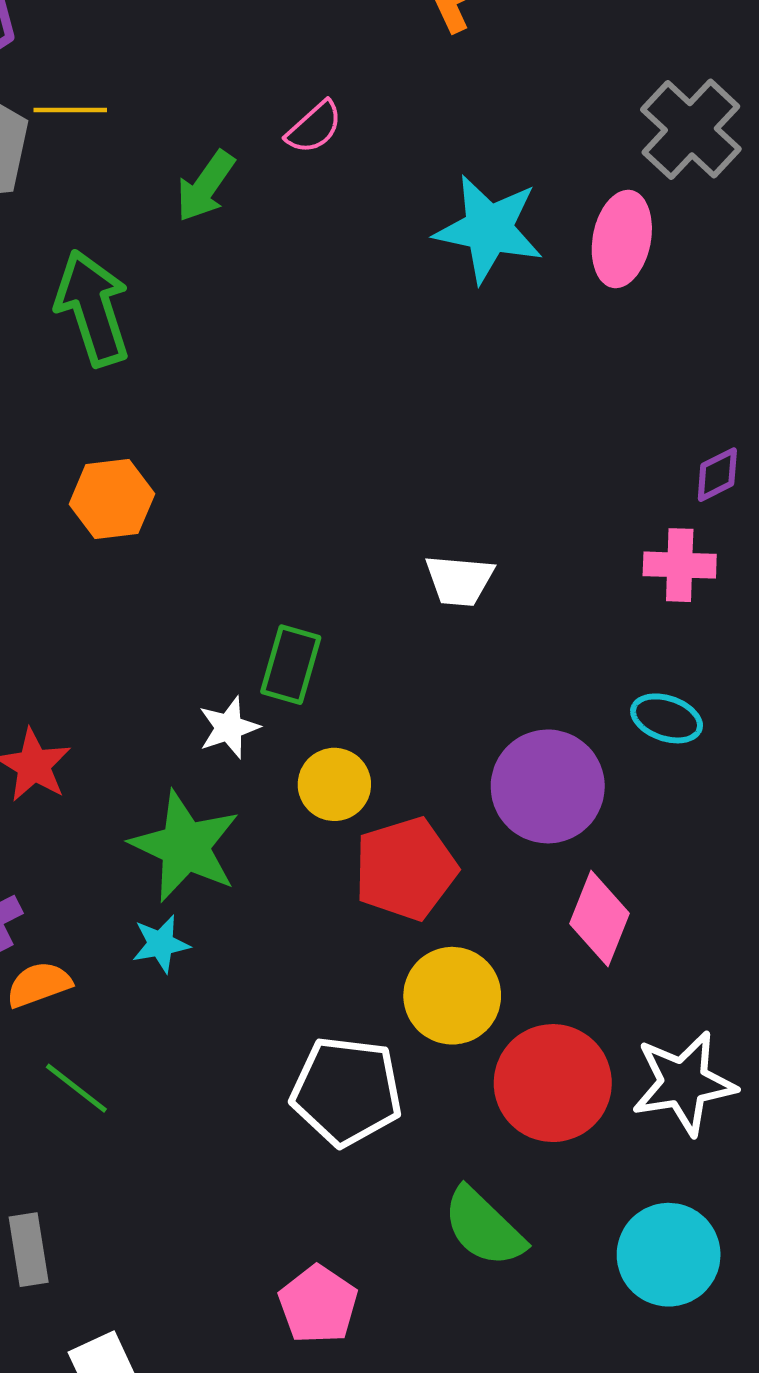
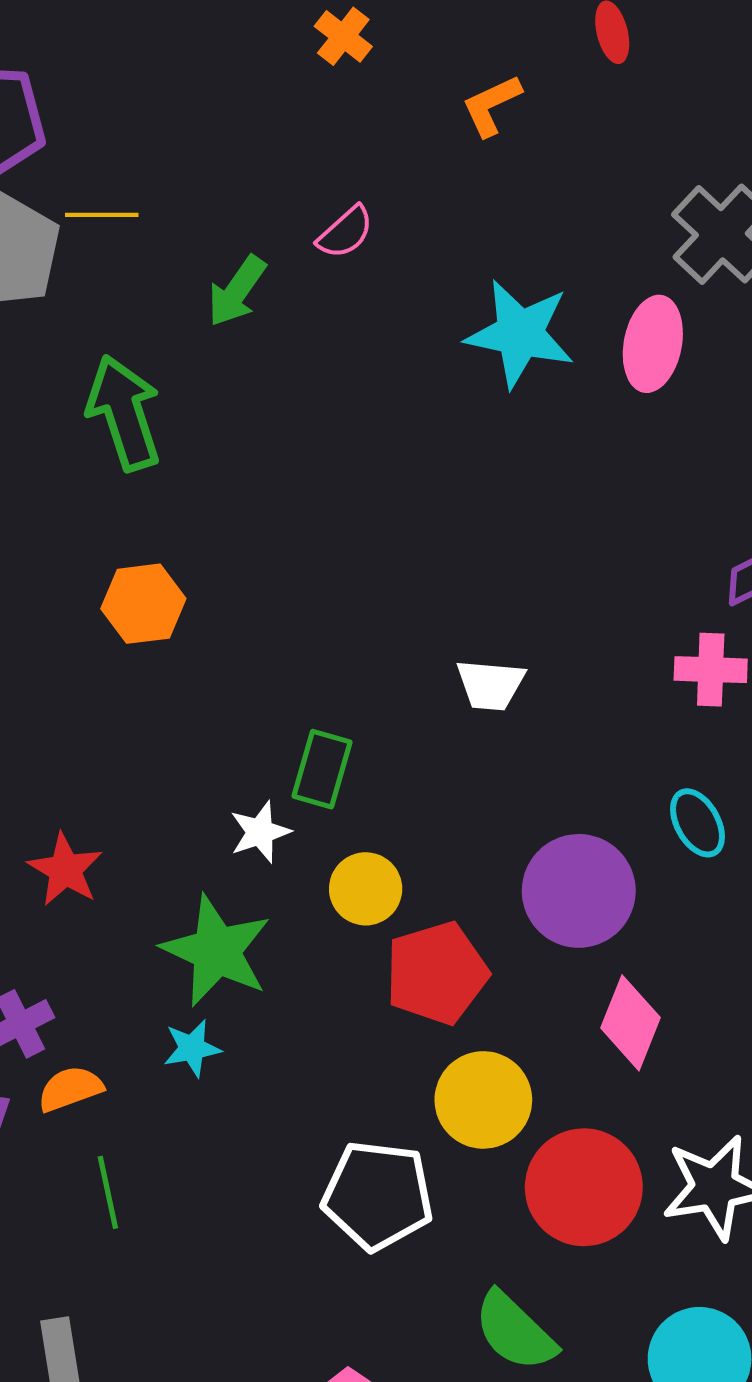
cyan ellipse: (667, 718) -> (697, 823), turned 42
green line: (76, 1088) -> (108, 1192), turned 40

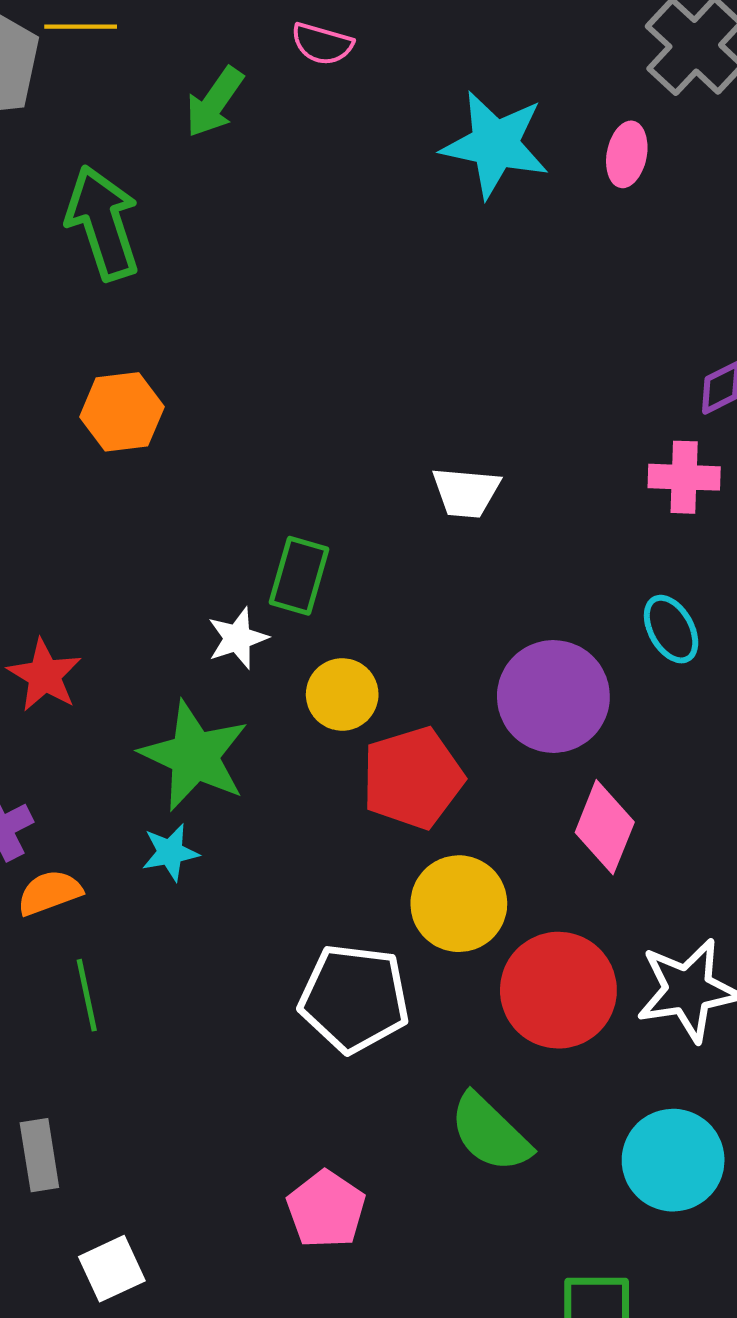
pink semicircle: (345, 232) -> (322, 44), turned 58
pink ellipse: (653, 344) -> (627, 154), size x0.7

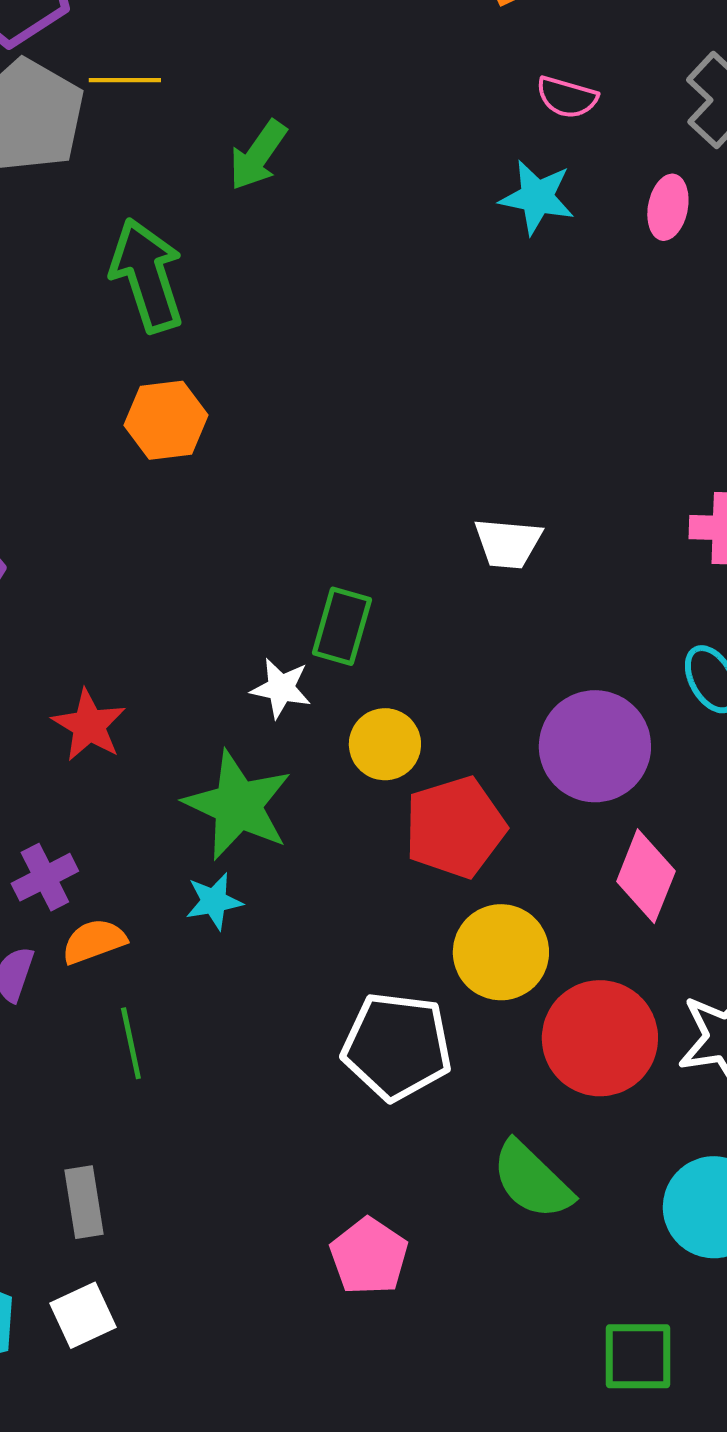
pink semicircle: (322, 44) -> (567, 97), moved
cyan star: (495, 144) -> (537, 197), size x0.7
orange hexagon: (122, 412) -> (166, 420), moved
white star: (238, 638) -> (281, 688), turned 30
white square: (112, 1269) -> (83, 1315), moved

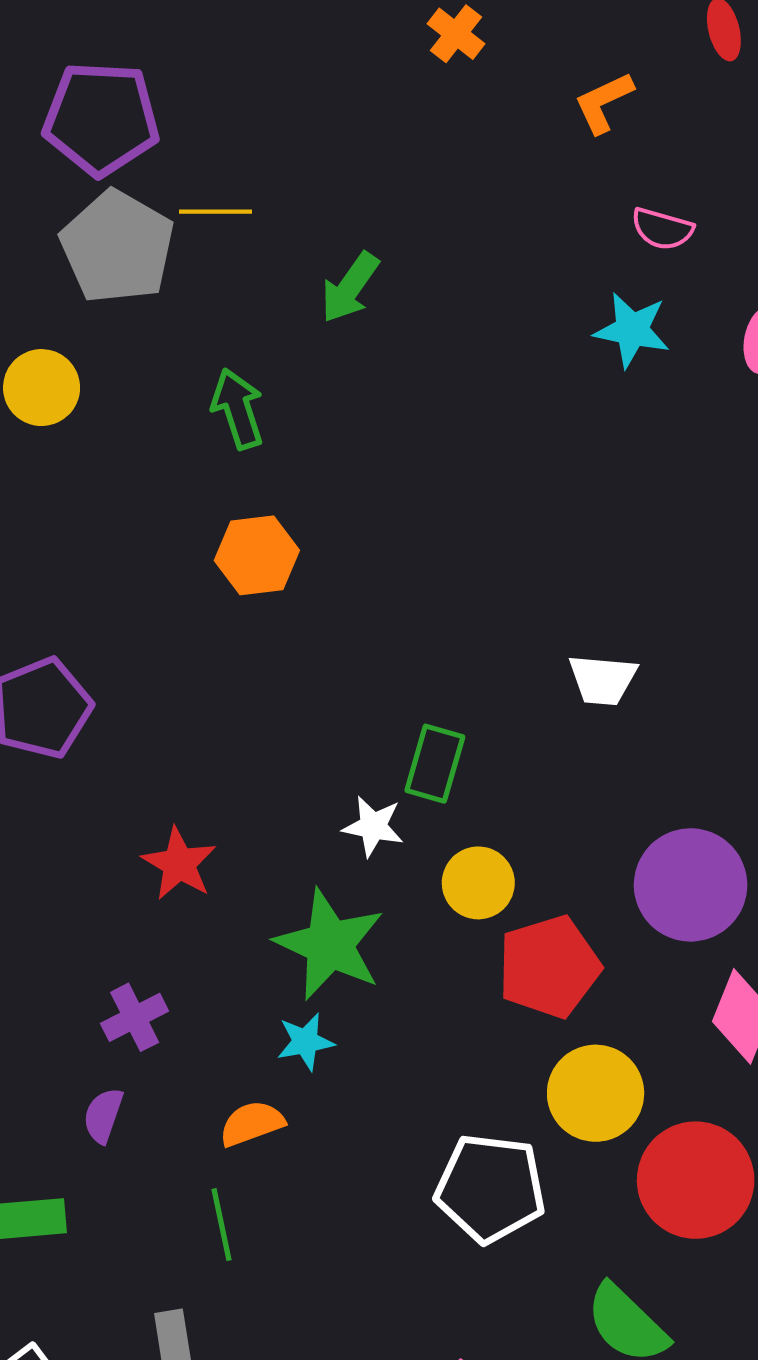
green arrow: (147, 275) -> (238, 409), size x0.7
orange semicircle: (94, 941) -> (252, 1124), moved
green line: (131, 1043) -> (221, 1225), moved

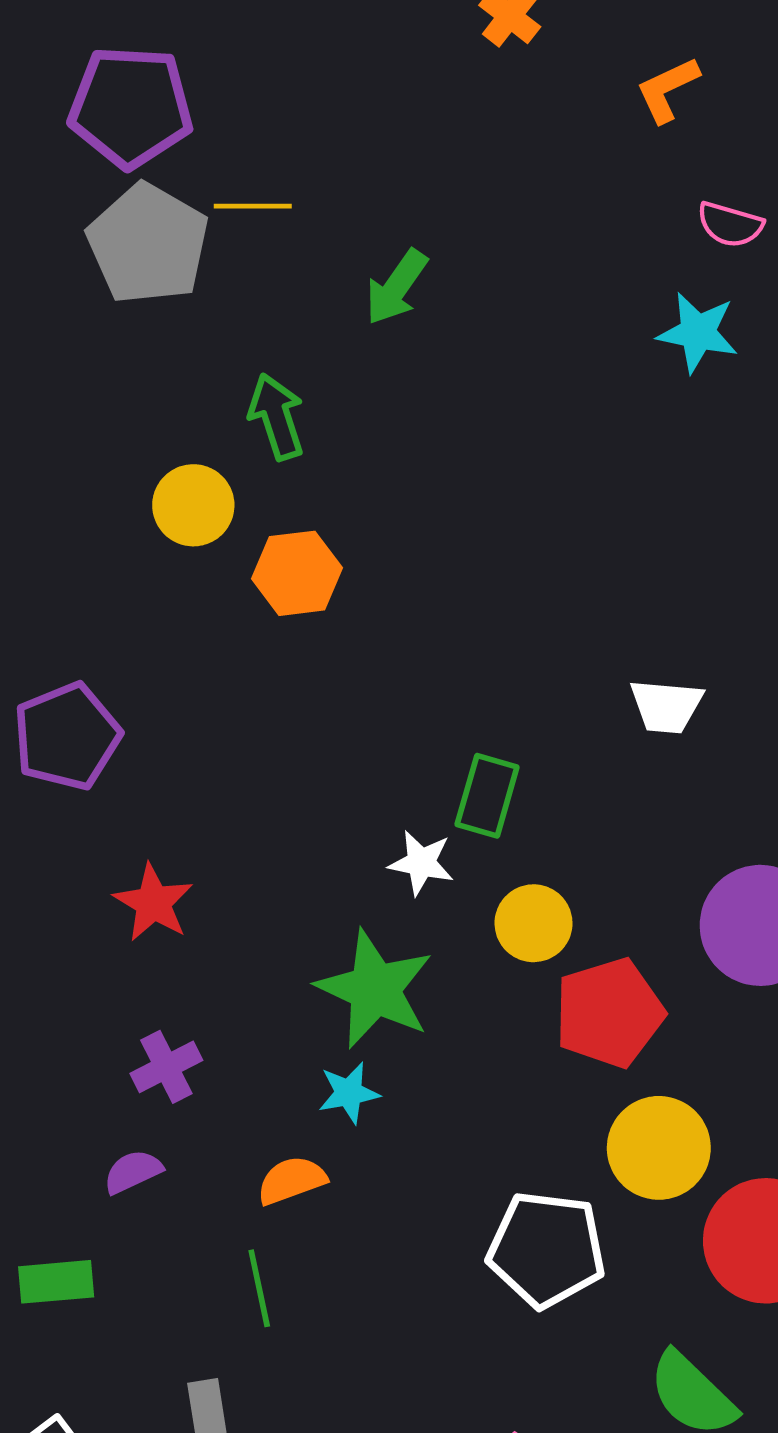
yellow circle: (42, 388) -> (193, 505), moved
red star: (179, 864) -> (153, 903), moved
purple semicircle: (103, 1115) -> (133, 1172), turned 46

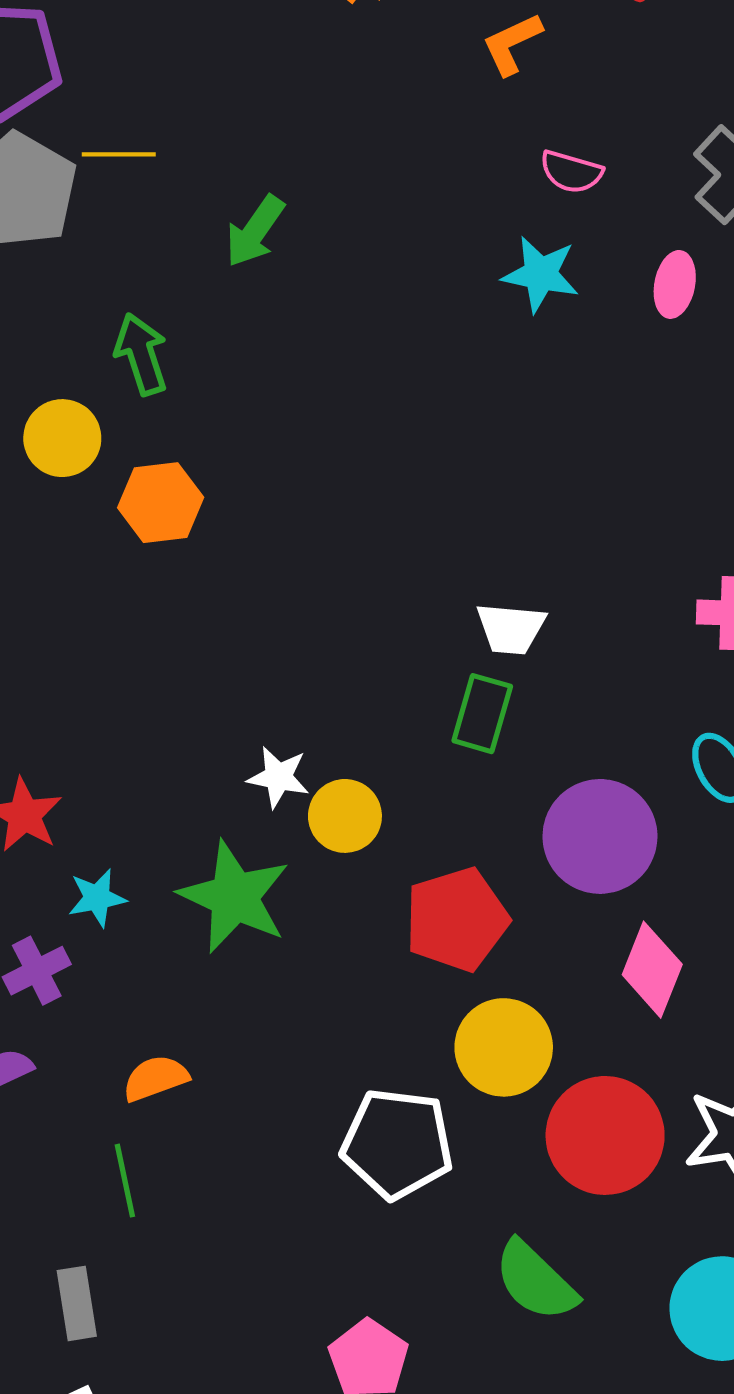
green rectangle: (487, 796) -> (482, 714), moved
yellow circle: (534, 923) -> (345, 816), moved
cyan star: (349, 1093) -> (97, 898), moved

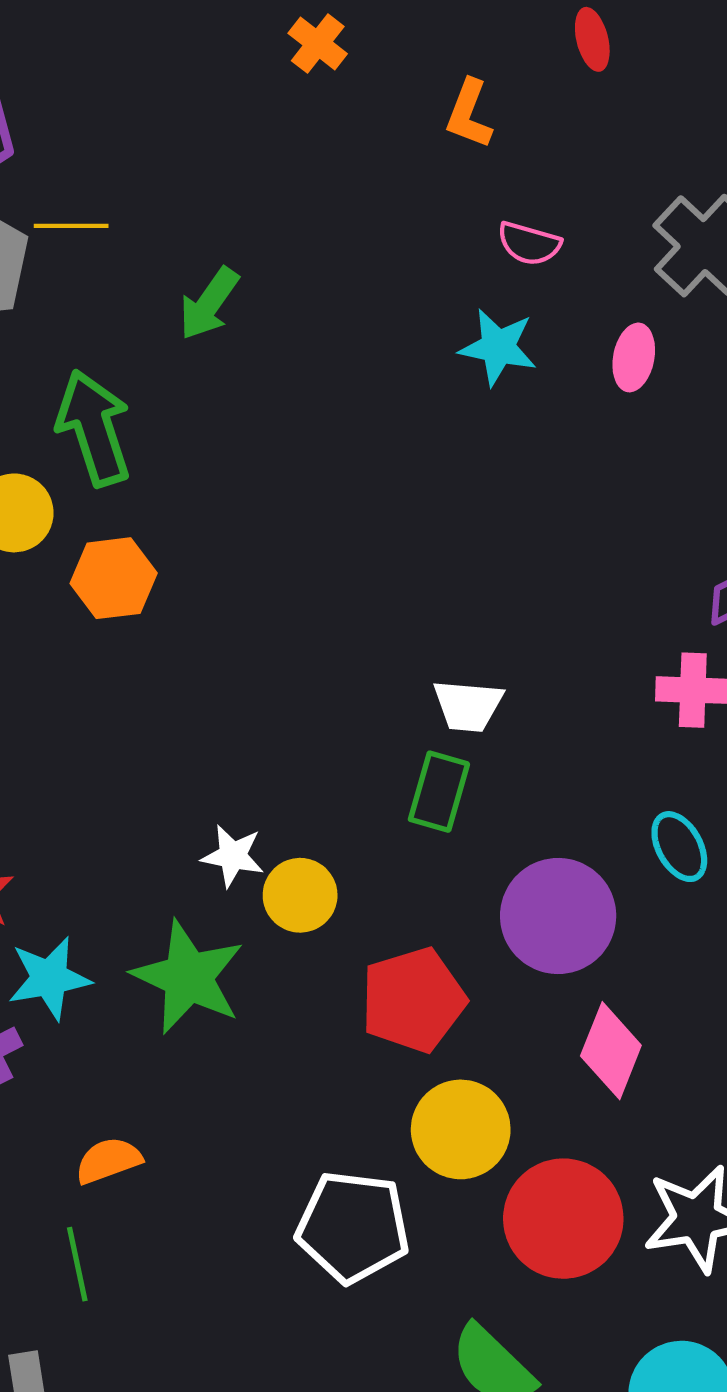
orange L-shape: (512, 44) -> (469, 114), turned -44
green arrow: (141, 354) -> (94, 428), size x1.4
cyan star: (97, 898) -> (49, 978), size x1.4

